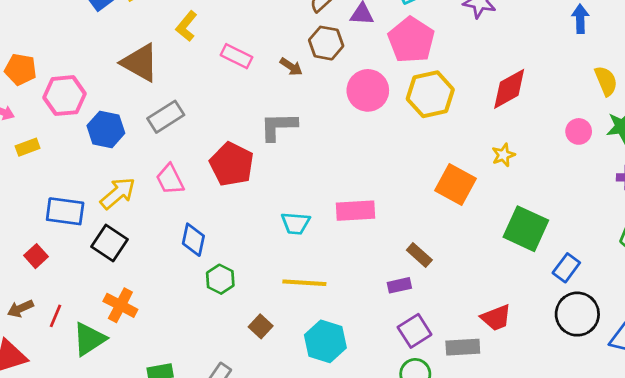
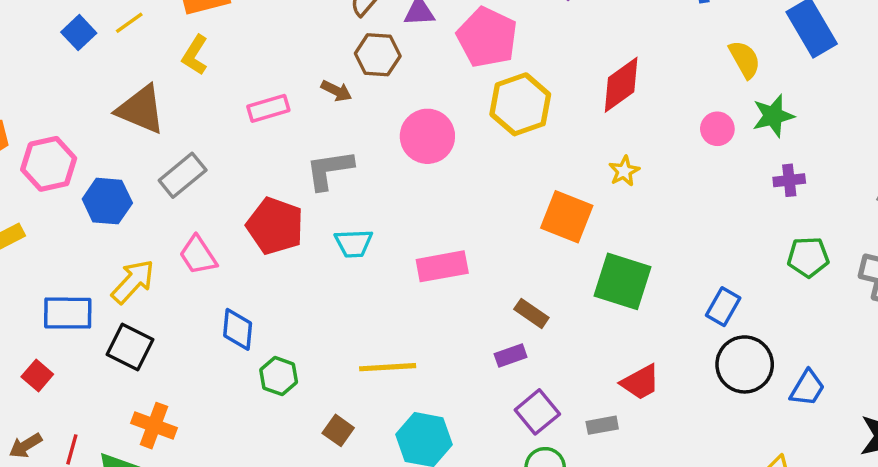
pink rectangle: (236, 56) -> (268, 108), moved, turned -36
pink circle: (368, 90) -> (427, 136), moved
cyan trapezoid: (296, 223) -> (354, 243), moved
green square: (526, 229) -> (623, 281), moved
gray rectangle: (463, 347) -> (602, 425), size x0.7

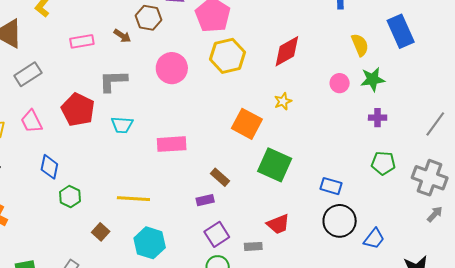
blue rectangle: (723, 307) -> (331, 186), turned 70

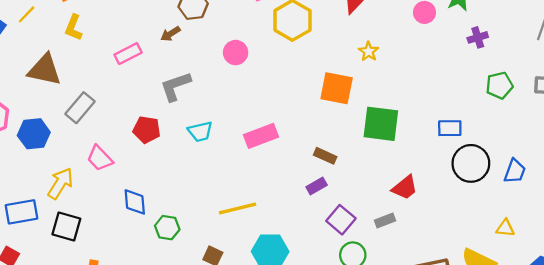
brown arrow: (122, 36) -> (170, 34), turned 132
pink circle: (172, 68) -> (236, 53), size x0.7
red pentagon: (78, 110) -> (147, 130), size x0.7

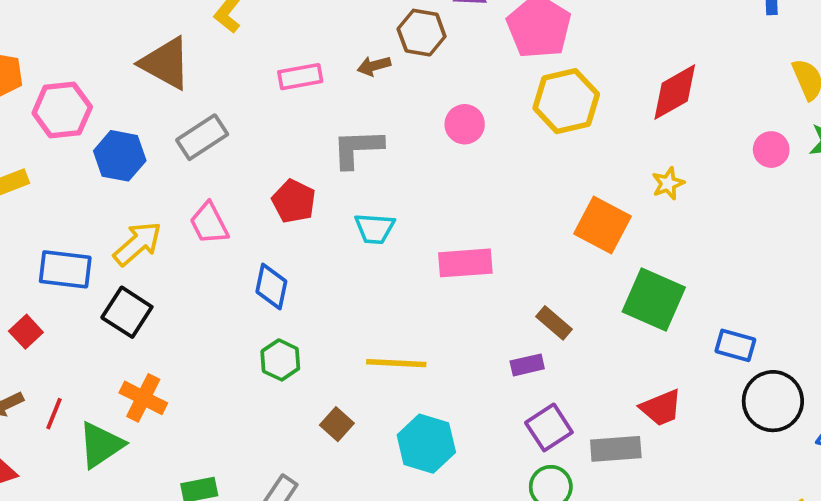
blue rectangle: (450, 128) -> (735, 345), moved
blue diamond: (135, 202) -> (271, 287), moved
gray rectangle: (385, 220) -> (616, 449), size x1.5

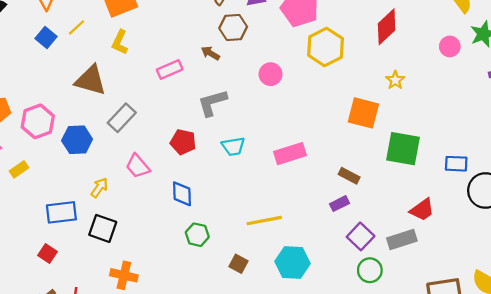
brown arrow: (374, 66) -> (210, 53), turned 60
yellow arrow: (138, 244) -> (99, 188), size x0.7

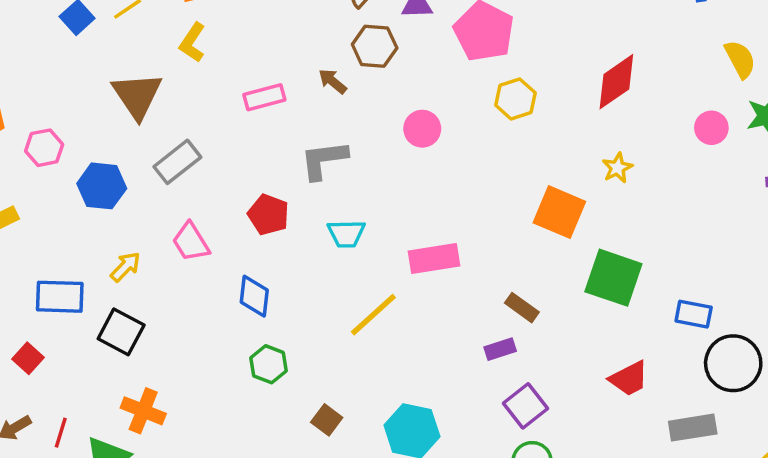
yellow hexagon: (326, 47) -> (515, 99), size x0.7
brown triangle: (91, 80) -> (137, 95), turned 32
pink hexagon: (38, 121) -> (44, 148), size x0.7
yellow line: (264, 221) -> (373, 315), moved, turned -40
gray rectangle: (402, 240) -> (693, 428), moved

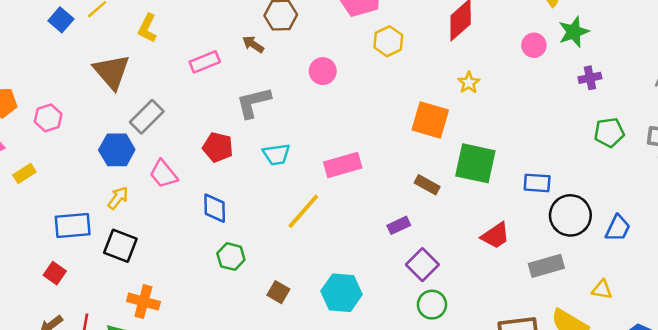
blue hexagon: (102, 186) -> (117, 150), moved
brown rectangle: (522, 308) -> (427, 185), moved

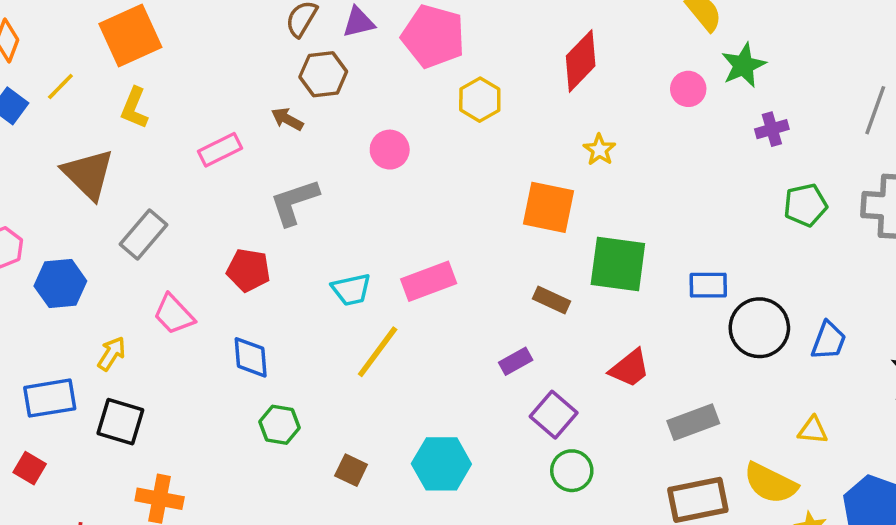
blue hexagon: (117, 150) -> (60, 284), moved
cyan trapezoid: (276, 154) -> (351, 290), moved
red trapezoid: (495, 236) -> (630, 368), moved
gray rectangle: (546, 266) -> (693, 422), moved

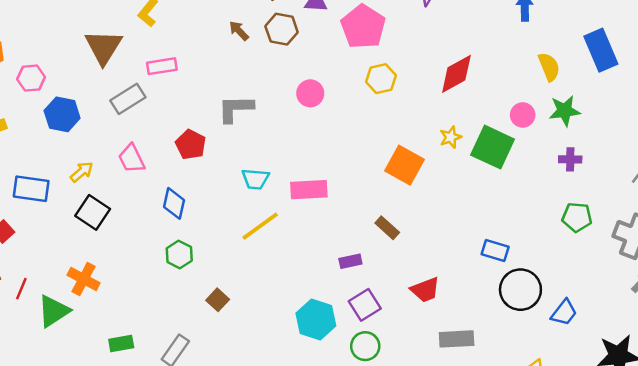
brown arrow: (287, 119) -> (239, 31), moved
pink rectangle: (220, 150) -> (162, 66), moved
green square: (618, 264) -> (493, 147), moved
black square: (120, 422) -> (93, 212), moved
cyan hexagon: (441, 464) -> (316, 320), moved

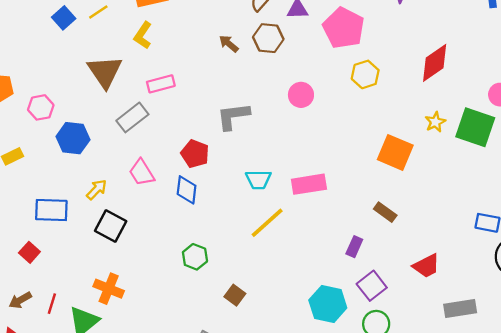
blue diamond: (174, 203) -> (187, 190), moved
purple rectangle: (350, 261) -> (354, 247), turned -48

